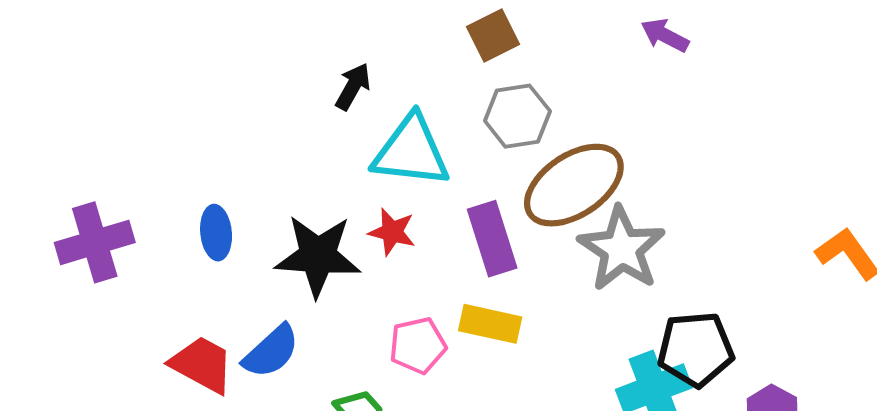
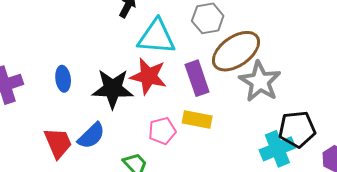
red star: (392, 232) -> (148, 76), size x1.6
red trapezoid: (202, 364) -> (58, 143), turned 40

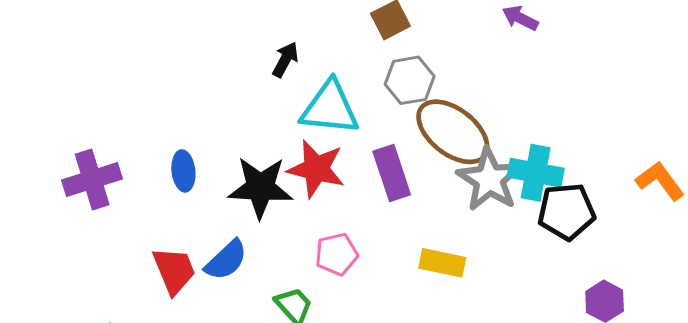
brown ellipse: (236, 51) -> (453, 132), turned 72
yellow rectangle: (197, 120) -> (442, 263), moved
black pentagon: (297, 129) -> (566, 212), moved
cyan cross: (277, 149) -> (536, 173), moved, turned 32

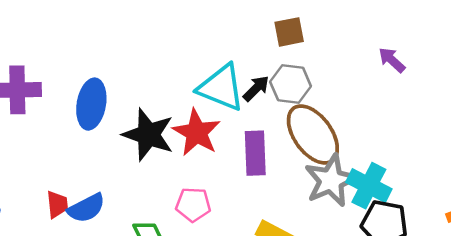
black arrow: (285, 60) -> (256, 88), moved
blue ellipse: (183, 171) -> (91, 104), size x1.5
blue semicircle: (226, 260) -> (86, 208), moved
red trapezoid: (174, 271) -> (57, 204), moved, size x0.7

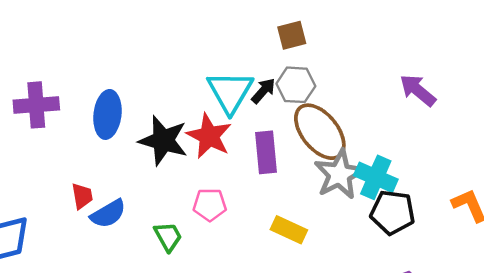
purple arrow: (392, 60) -> (418, 90), moved, size x1.4
cyan triangle: (221, 88) -> (230, 92), turned 42
red trapezoid: (57, 204) -> (82, 196), moved

